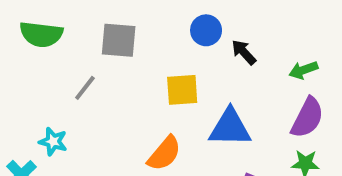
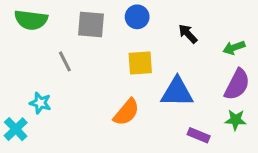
blue circle: (206, 30) -> (137, 17), moved
gray line: (85, 88) -> (65, 61), turned -65

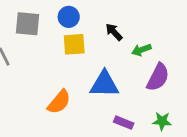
green arrow: (234, 48) -> (141, 50), moved
yellow square: (140, 63) -> (74, 44), moved
green star: (236, 120) -> (162, 121), moved

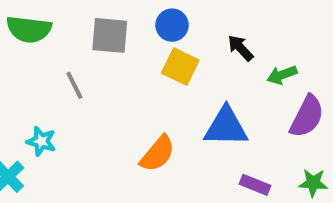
yellow square: (74, 44) -> (180, 67), turned 30

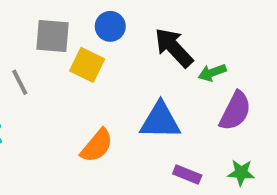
black arrow: (240, 48) -> (174, 48), size x1.6
yellow square: (180, 67) -> (87, 65), moved

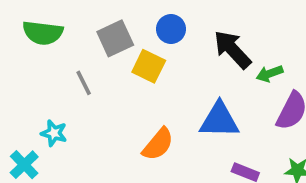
gray square: (53, 36) -> (115, 38), turned -30

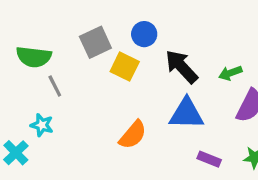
green semicircle: (43, 33) -> (34, 57), moved
black arrow: (232, 49) -> (182, 67), moved
gray line: (84, 83) -> (55, 86), moved

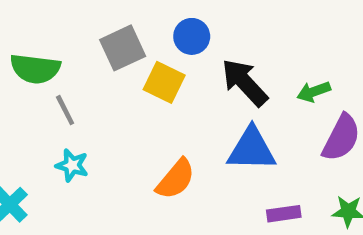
cyan star: (42, 125) -> (72, 165), moved
purple rectangle: (209, 159) -> (284, 214), turned -30

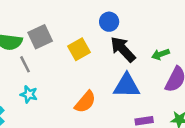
blue circle: (192, 36) -> (109, 22), moved
gray square: (123, 48) -> (40, 37), moved
yellow square: (164, 82) -> (79, 49), turned 35

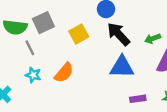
orange semicircle: (85, 102) -> (64, 73), moved

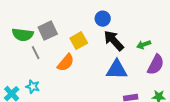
orange semicircle: (64, 73) -> (66, 63), moved
cyan star: (33, 75) -> (33, 87), moved

